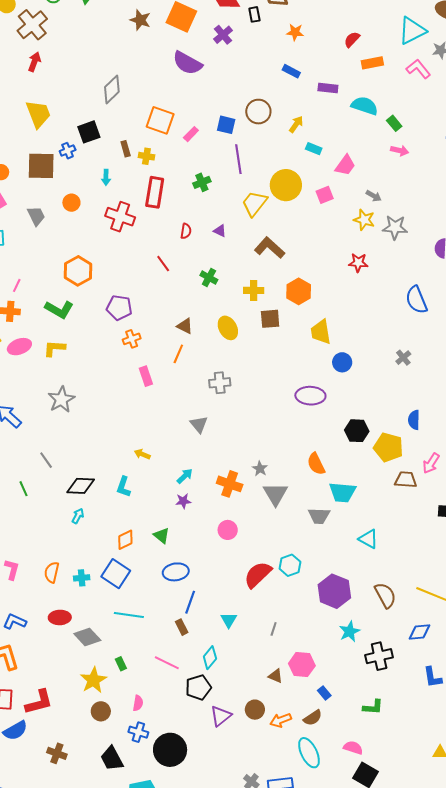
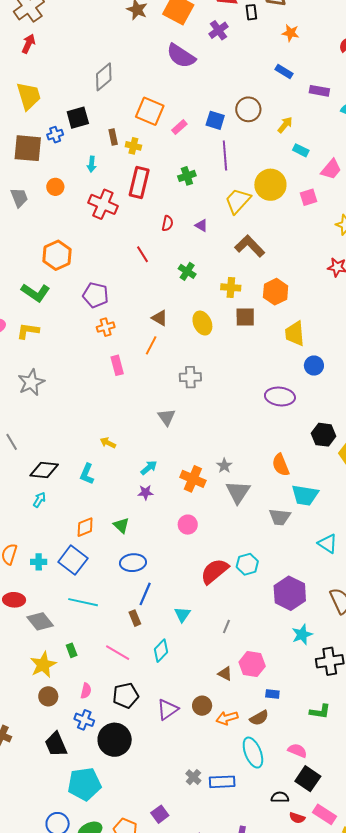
black pentagon: (198, 687) -> (126, 696), moved
blue rectangle: (324, 693) -> (272, 694), turned -48

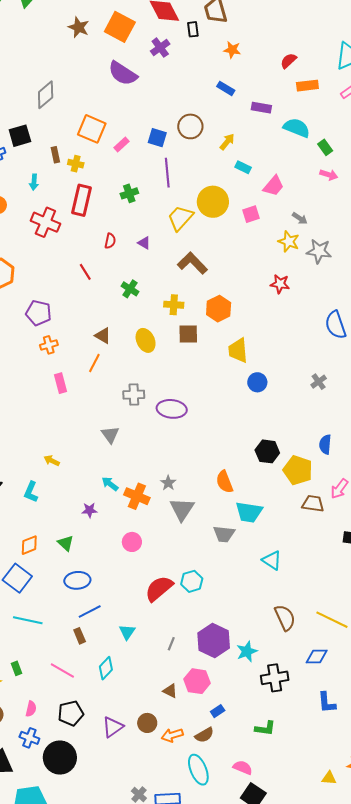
purple ellipse: (280, 396) -> (172, 409), moved
cyan arrow: (149, 468) -> (110, 484), moved, turned -102
purple hexagon: (290, 593) -> (214, 640), moved
blue line: (145, 594) -> (90, 612), turned 40
blue rectangle: (272, 694) -> (218, 711), turned -40

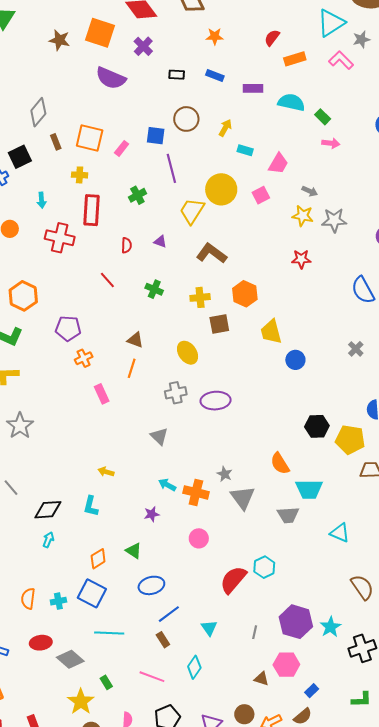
black rectangle: (193, 29) -> (177, 75), moved, turned -70
brown rectangle: (55, 155) -> (56, 142), moved
yellow ellipse: (146, 340) -> (188, 353), moved

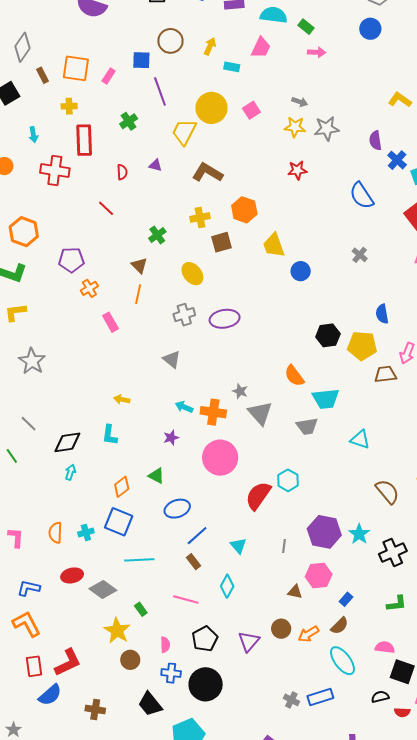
pink trapezoid: (278, 164) -> (261, 48), moved
green cross: (154, 289) -> (157, 235), moved, turned 36
brown triangle: (135, 340) -> (139, 266), turned 30
pink circle: (199, 538) -> (220, 458), size x1.8

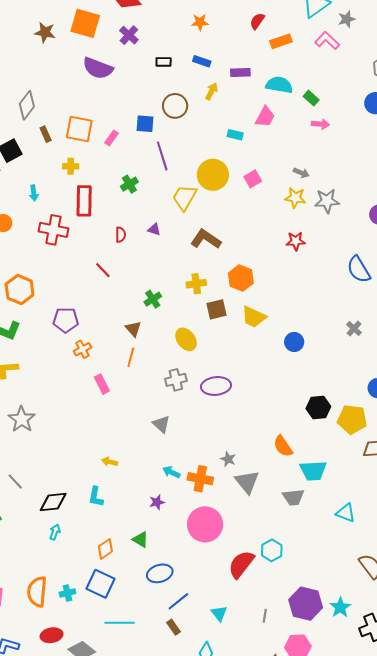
yellow arrow: (210, 46) -> (212, 91), moved
yellow trapezoid: (274, 245) -> (254, 317), moved, turned -48
orange semicircle: (56, 533) -> (37, 592), size x1.4

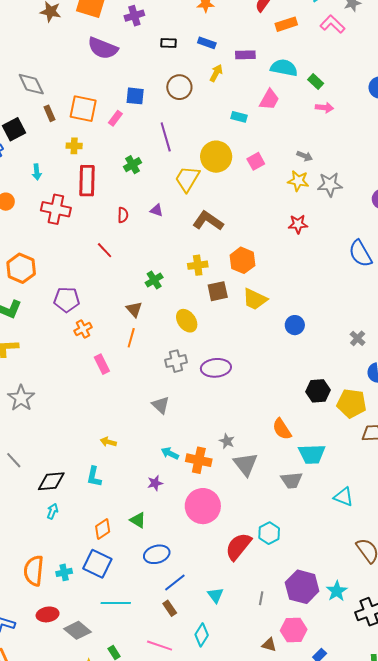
purple cross: (129, 35) -> (134, 16), turned 30
gray diamond: (27, 105) -> (31, 84), turned -64
blue square: (145, 124) -> (135, 96), moved
gray cross: (354, 329) -> (358, 338), moved

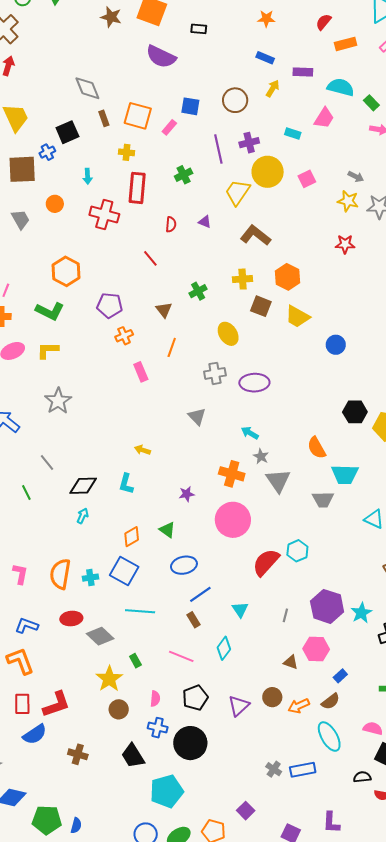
purple cross: (134, 16) -> (249, 143), moved
black rectangle: (169, 43) -> (199, 29), moved
brown square: (218, 291) -> (261, 306), turned 30
brown triangle: (134, 309) -> (164, 310), moved
cyan arrow: (170, 453) -> (250, 433), moved

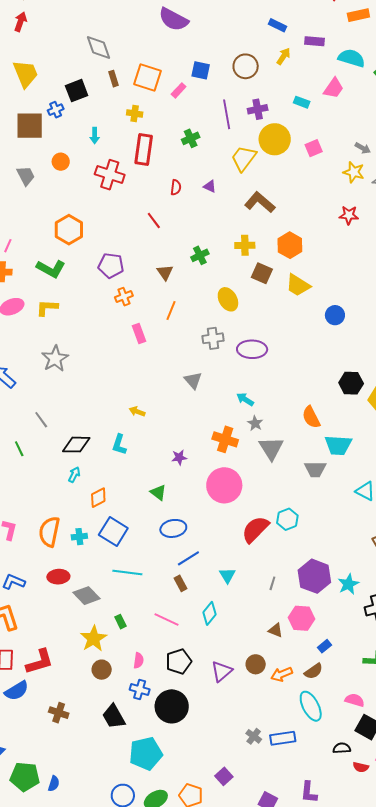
orange diamond: (132, 537) -> (98, 498), moved

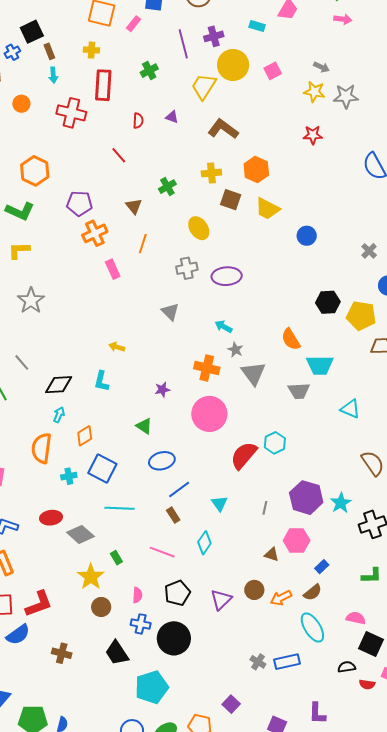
brown rectangle: (114, 79) -> (49, 51), moved
orange cross: (124, 297) -> (95, 233), size x1.4
orange semicircle: (49, 532) -> (42, 448), moved

